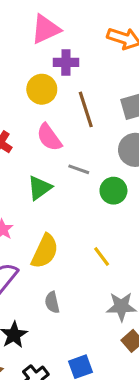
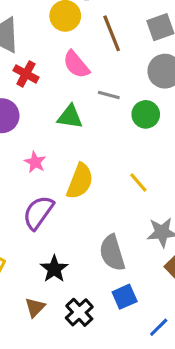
green triangle: (40, 188) -> (70, 117), turned 48
gray semicircle: (52, 302) -> (112, 253), moved, size x1.6

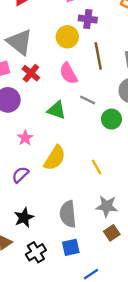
purple semicircle: (38, 213) -> (20, 175), size x0.7

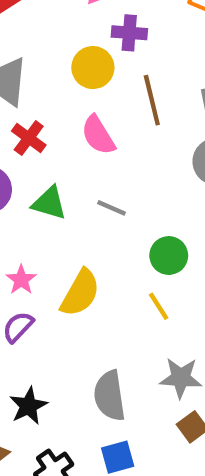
gray line: (88, 100) -> (111, 208), moved
green triangle: (57, 110) -> (49, 203), moved
green circle: (111, 119) -> (169, 256), moved
pink star: (25, 138) -> (21, 280), moved

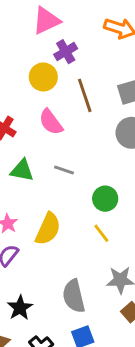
purple cross: (129, 33) -> (66, 52), turned -30

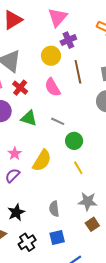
pink triangle: (46, 21) -> (58, 17), turned -30
green circle: (105, 199) -> (74, 141), moved
gray semicircle: (74, 296) -> (54, 209), size x0.7

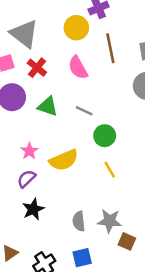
yellow semicircle: (42, 161) -> (64, 160), turned 35
gray star: (88, 201) -> (110, 221), moved
black star: (16, 212) -> (33, 209), moved
brown square: (92, 224) -> (127, 241), turned -32

